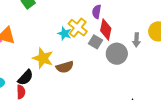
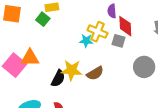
gray circle: (117, 54) -> (144, 67), moved
black semicircle: (25, 77) -> (58, 79), moved

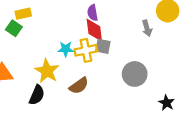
red diamond: (125, 26) -> (94, 30), moved
yellow cross: (98, 32) -> (86, 50), moved, turned -30
yellow star: (72, 70) -> (47, 71), moved, turned 30

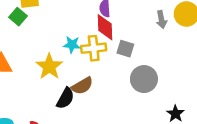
gray arrow: (147, 28) -> (161, 20), moved
gray square: (103, 46) -> (125, 49), moved
black semicircle: (37, 95) -> (65, 98), moved

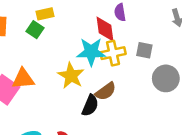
red diamond: (105, 27) -> (105, 29), moved
cyan star: (72, 45) -> (91, 52), size x1.6

